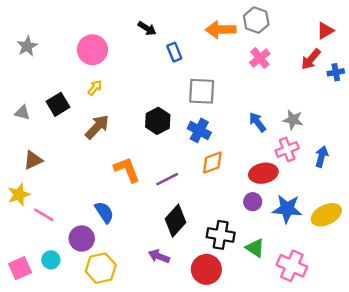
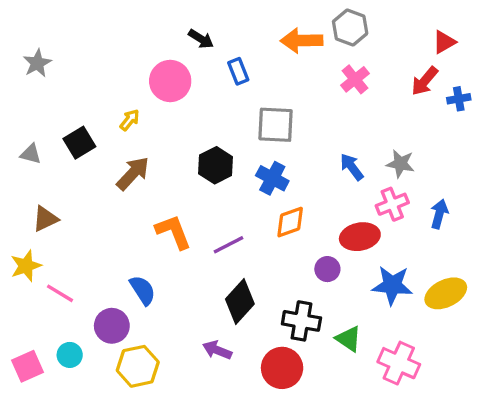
pink circle: (92, 50) -> (170, 81), moved
purple circle: (253, 202) -> (327, 269), moved

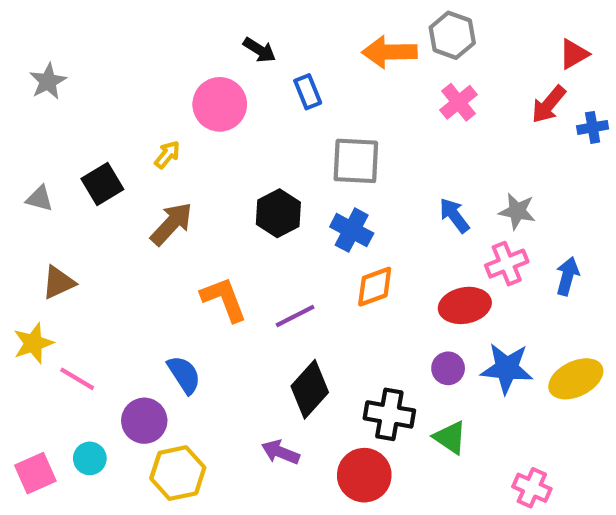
purple circle: (327, 269) -> (448, 368), moved
pink cross: (399, 363) -> (532, 488), moved, size x0.7

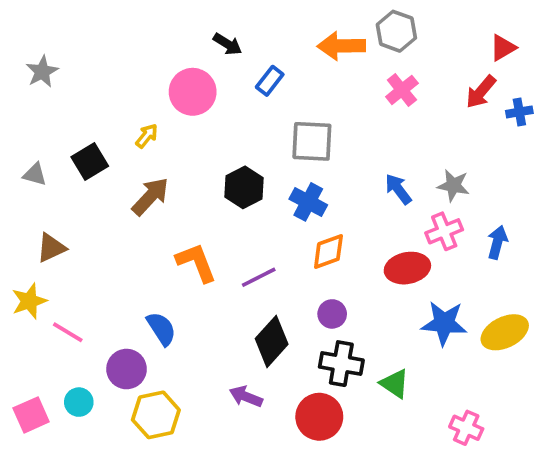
blue rectangle: (308, 92) -> (270, 81), turned 60
purple circle: (448, 368) -> (332, 314), moved

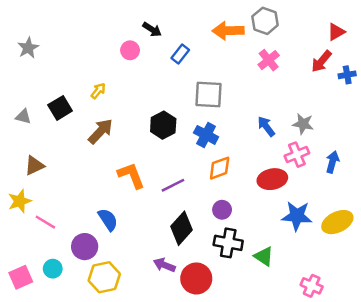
pink circle: (193, 92) -> (130, 50), moved, size x0.6
red circle: (319, 417) -> (196, 278), moved

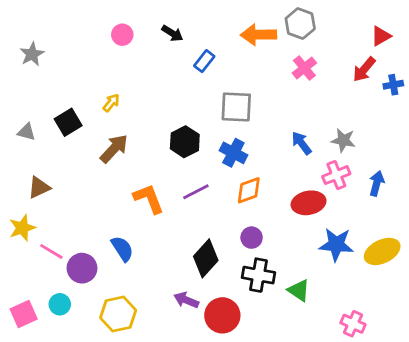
pink circle: (130, 50) -> (122, 35), moved
purple line: (173, 185) -> (196, 192), moved
purple circle: (85, 247) -> (82, 268), moved

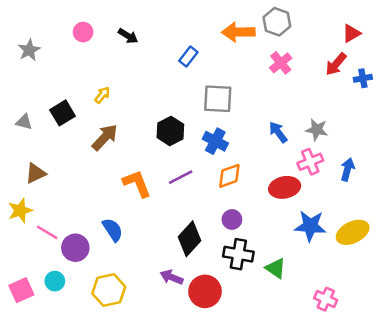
black arrow: (172, 33) -> (128, 36), moved
pink circle: (122, 35) -> (83, 32), moved

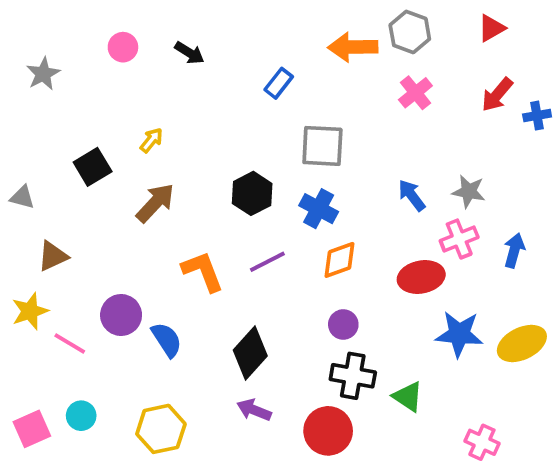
red triangle: (351, 33) -> (491, 28), moved
gray triangle: (24, 122) -> (22, 197), moved
black diamond: (190, 239) -> (250, 353), moved
purple circle: (75, 248) -> (121, 315), moved
red circle: (205, 291) -> (328, 431), moved

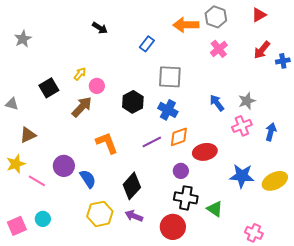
pink circle: (123, 47) -> (97, 86), moved
gray star: (469, 192) -> (247, 101), turned -30
purple line: (267, 262) -> (152, 142), moved
red ellipse: (421, 277) -> (205, 152), moved
yellow hexagon: (161, 429) -> (100, 214), moved

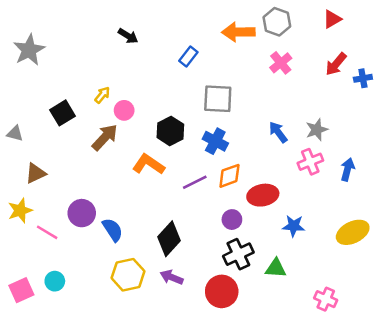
gray star: (23, 39) -> (29, 50), size x1.4
orange L-shape: (107, 143) -> (149, 164), moved, turned -35
blue star: (242, 176) -> (294, 226), moved, size x0.7
black cross: (186, 198) -> (238, 254), turned -35
green triangle: (215, 209) -> (276, 268), turned -30

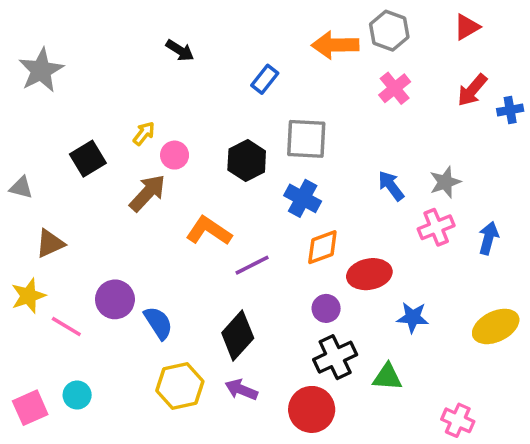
black hexagon: (170, 131) -> (247, 160), moved
purple line: (195, 182) -> (252, 265), moved

